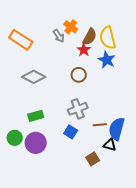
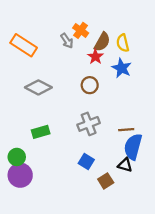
yellow semicircle: (108, 38) -> (123, 43), size x0.7
brown line: (100, 125) -> (126, 130), moved
blue square: (71, 132) -> (86, 162), moved
purple circle: (36, 143) -> (20, 175), moved

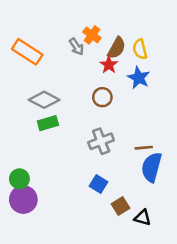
green rectangle: (41, 132) -> (48, 123), moved
black triangle: (125, 165) -> (143, 218), moved

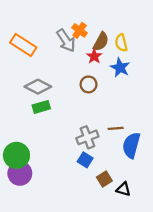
gray arrow: (76, 47) -> (66, 41), size x1.5
gray cross: (101, 141) -> (87, 137), moved
brown line: (144, 148) -> (116, 128), moved
green circle: (19, 179) -> (16, 155), size x1.5

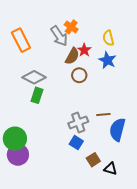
brown semicircle: (101, 42) -> (72, 56), moved
orange rectangle: (23, 45) -> (21, 40), turned 30
green rectangle: (41, 107) -> (37, 95), turned -56

